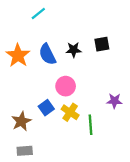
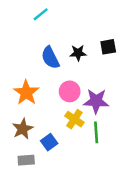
orange star: (18, 55) -> (26, 93), moved
purple star: (114, 101) -> (96, 101), moved, size x1.5
blue square: (46, 108) -> (49, 142), moved

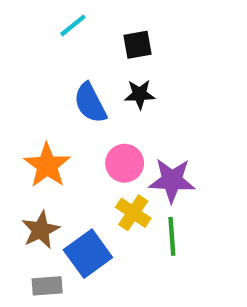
black square: (108, 47) -> (137, 45), moved
blue square: (49, 142) -> (88, 254), size x1.5

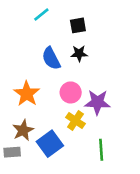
green line: (172, 236) -> (101, 150), moved
gray rectangle: (47, 286) -> (12, 152), moved

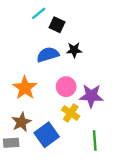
black square: (78, 25) -> (57, 25), moved, turned 35
blue semicircle: (51, 58) -> (48, 55), turned 100

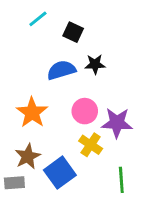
cyan line: (39, 13) -> (38, 19), moved

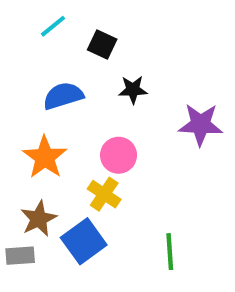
blue semicircle: (61, 70) -> (63, 96), moved
purple star: (117, 123) -> (200, 124), moved
yellow cross: (91, 145) -> (104, 194), moved

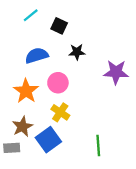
pink circle: (119, 155) -> (58, 83), moved

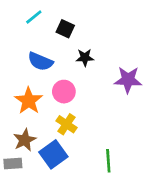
blue semicircle: (37, 55) -> (40, 61), turned -140

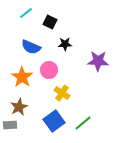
yellow cross: (66, 124) -> (62, 93), moved
blue square: (53, 154) -> (54, 121), moved
green line: (108, 161) -> (83, 123), turned 54

